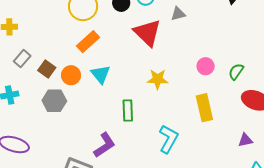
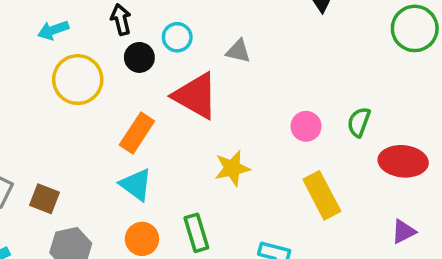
gray triangle: (178, 14) -> (238, 51), turned 42
orange rectangle: (88, 42) -> (137, 133), moved
orange circle: (71, 75) -> (142, 239), moved

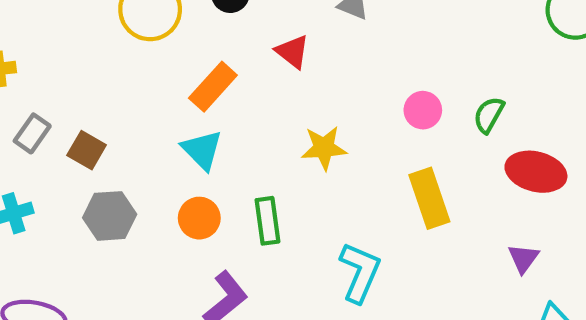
red triangle: (196, 96) -> (292, 52), size x0.6
purple triangle: (404, 232) -> (523, 258), turned -36

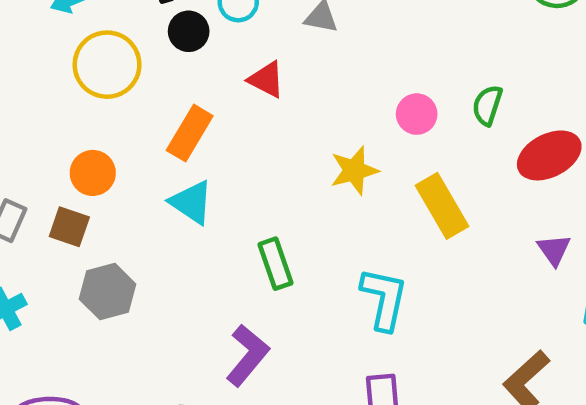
yellow star: (324, 148) -> (354, 170), moved
red ellipse: (536, 172) -> (549, 155), turned -30
orange circle: (199, 218) -> (93, 173), moved

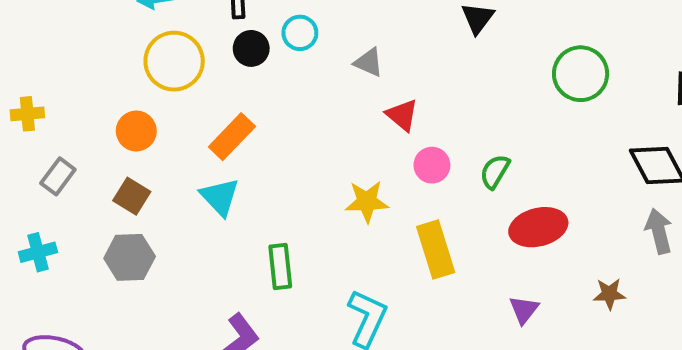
red triangle: (266, 80) -> (402, 115), moved
orange circle: (93, 173) -> (136, 131), moved
brown square: (69, 227) -> (132, 196), moved

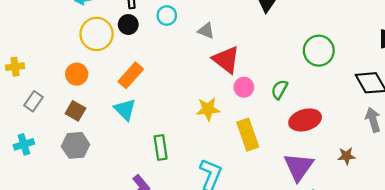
black circle: (251, 48) -> (128, 25), moved
green circle: (581, 74) -> (319, 51), moved
red triangle: (402, 115) -> (226, 60), size x1.5
purple triangle: (524, 310) -> (299, 167), size x1.8

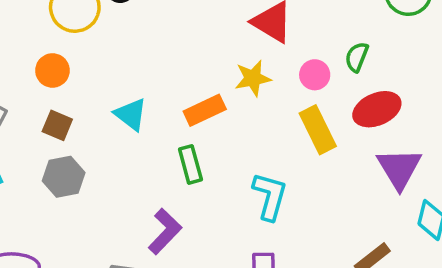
orange rectangle: (131, 75) -> (205, 110), moved, turned 30
pink circle: (244, 87) -> (315, 75), moved
yellow star: (208, 109) -> (253, 78), moved
red ellipse: (305, 120) -> (377, 109), moved

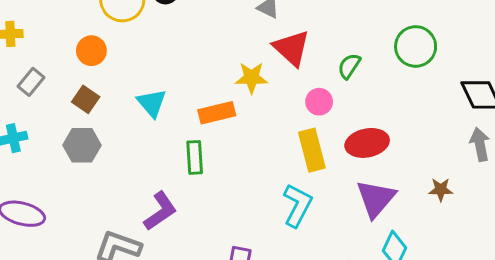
green semicircle: (357, 57) -> (349, 66), moved
yellow star: (253, 78) -> (251, 78), moved
cyan L-shape: (270, 196) -> (297, 205), moved

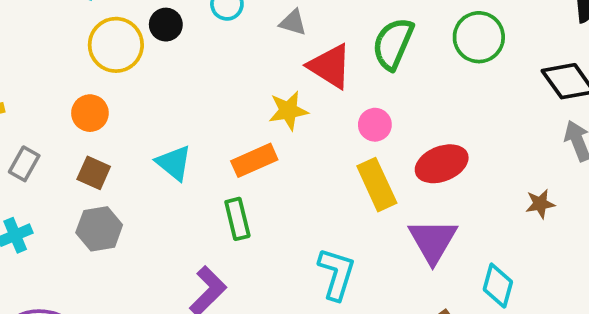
green semicircle: (349, 66) -> (393, 44), moved, size x1.6
purple triangle: (376, 198) -> (433, 241), moved
cyan L-shape: (297, 205) -> (337, 274), moved

